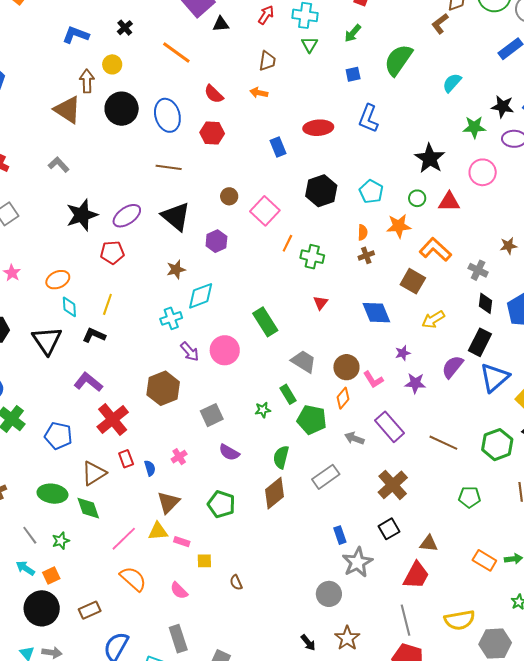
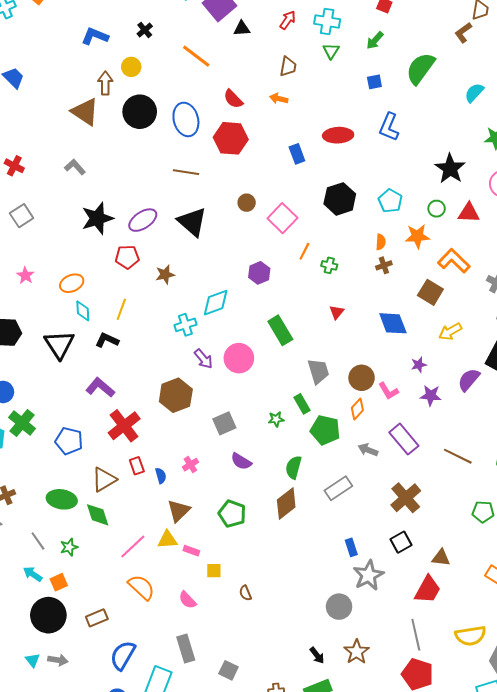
red hexagon: (212, 133) -> (231, 138), size x1.4
purple hexagon: (216, 241) -> (259, 273), moved
green cross: (312, 257) -> (329, 265), size x0.7
brown star: (176, 269) -> (165, 274), moved
gray trapezoid: (304, 361) -> (318, 371), turned 40

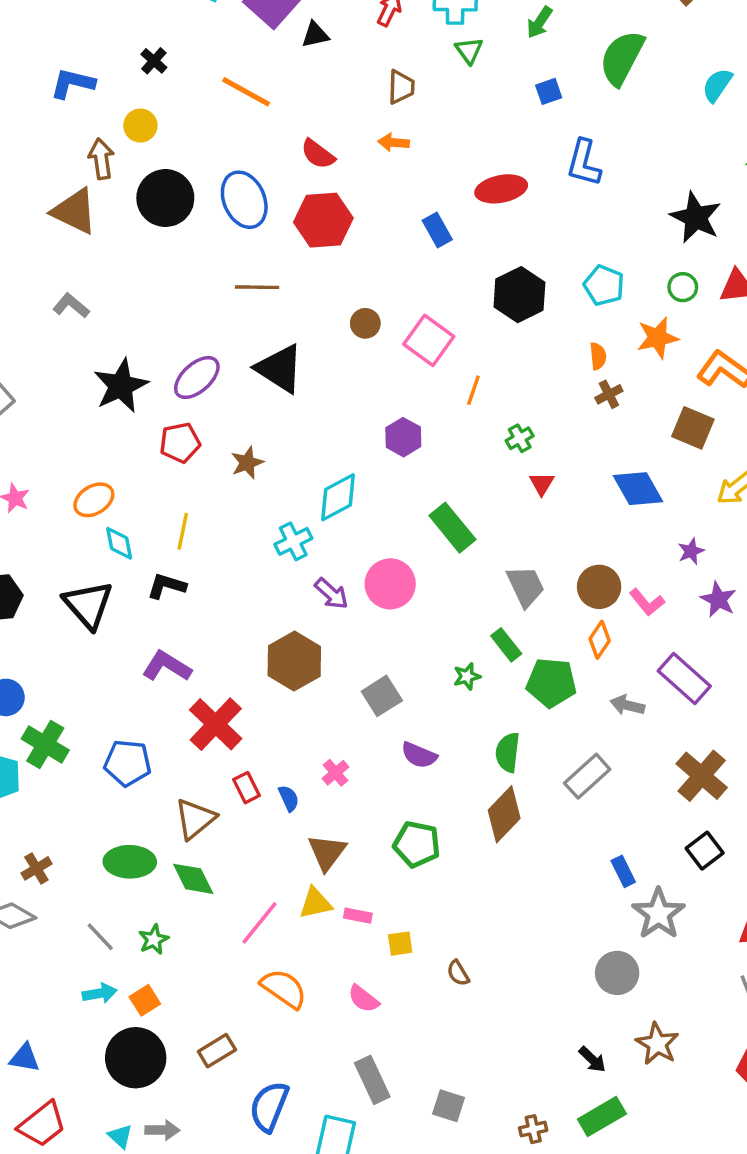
green cross: (329, 265) -> (520, 438), moved, turned -35
purple star: (431, 396) -> (718, 600), turned 30
cyan arrow: (33, 574) -> (100, 993), turned 144

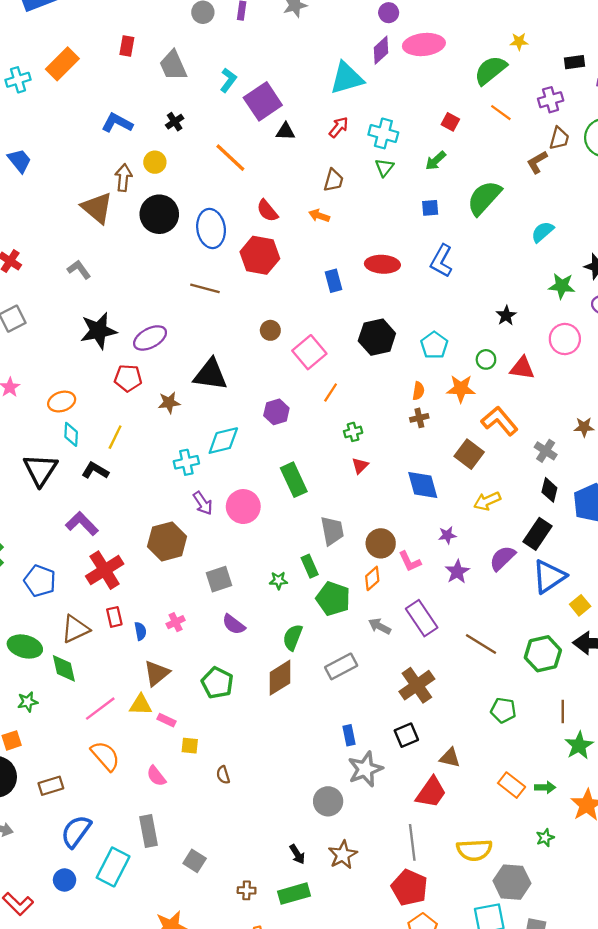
black star: (696, 217) -> (506, 316), size x0.6
black triangle: (280, 369) -> (210, 375), moved, turned -39

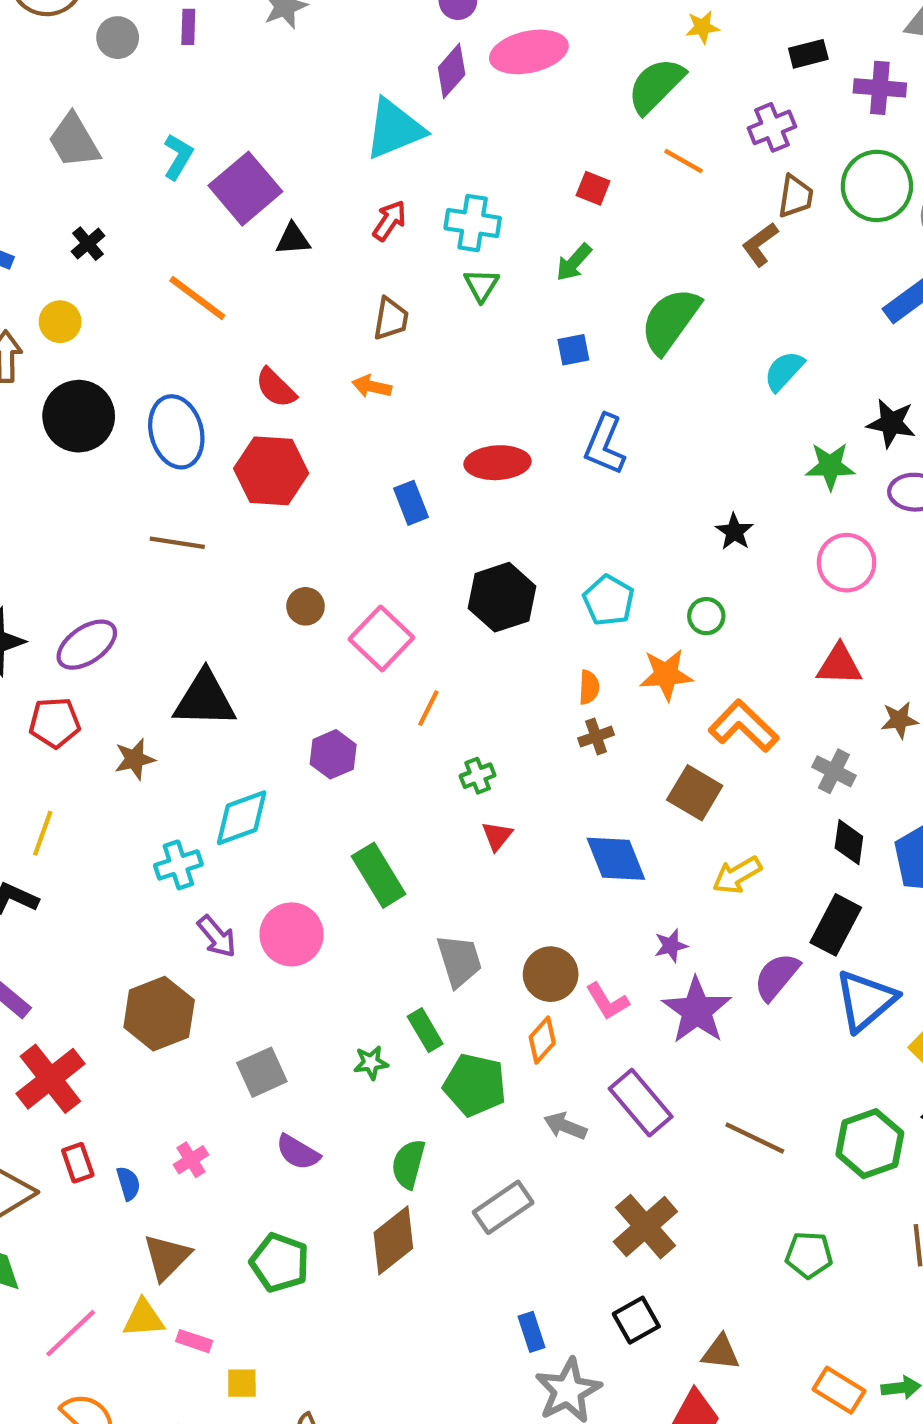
red triangle: (522, 368) -> (839, 665), moved
purple star: (457, 572) -> (697, 1010), size x1.5

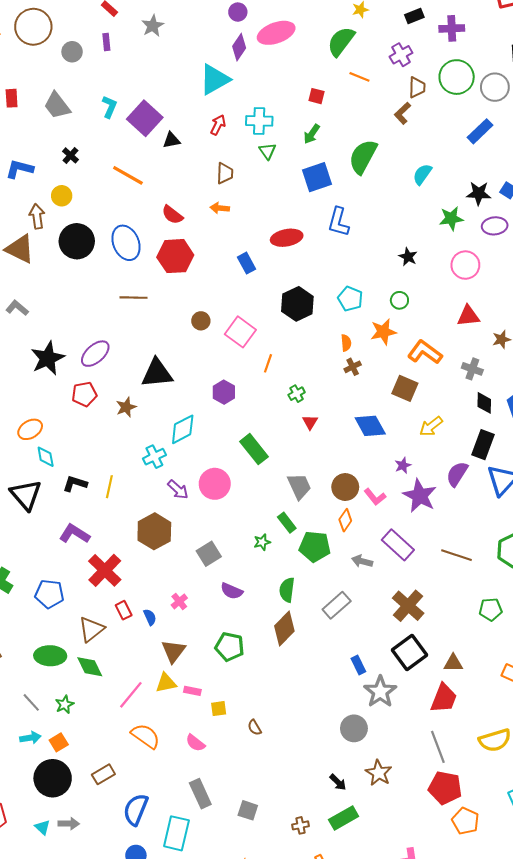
blue square: (573, 350) -> (317, 177), size x1.8
yellow line: (43, 833) -> (109, 487), moved
black square: (636, 1320) -> (409, 653), size x1.5

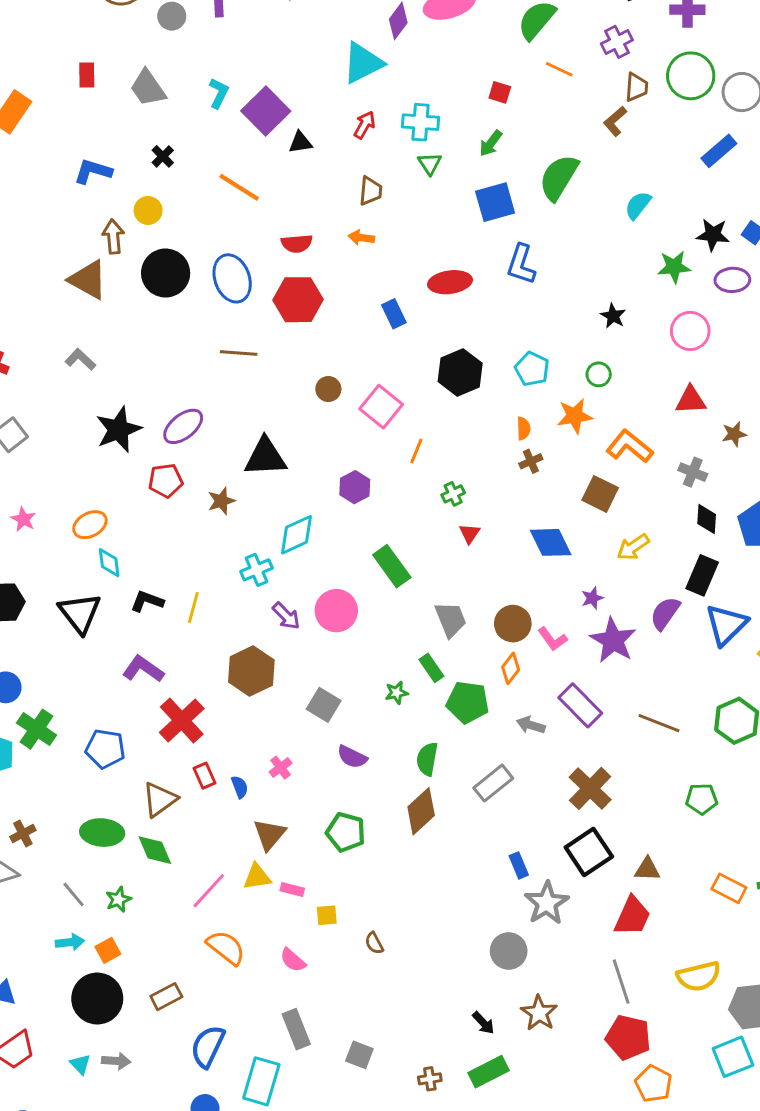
red semicircle: (172, 215) -> (297, 244), turned -45
gray square: (209, 554) -> (324, 705), turned -30

